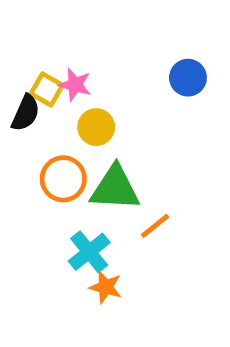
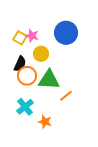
blue circle: (188, 78) -> (66, 33), moved, size x1.5
black semicircle: (26, 113) -> (20, 64), moved
cyan cross: (89, 252) -> (25, 107), moved

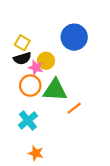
pink star: (32, 36) -> (36, 68), moved
black semicircle: (20, 64) -> (22, 59), moved, turned 49
orange star: (45, 122) -> (36, 153), moved

